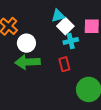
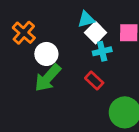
green arrow: (28, 62) -> (48, 78), turned -45
red rectangle: (64, 64) -> (94, 81), turned -32

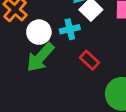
cyan cross: (102, 51) -> (70, 29), moved

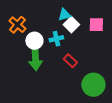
green arrow: (40, 57) -> (35, 59), turned -45

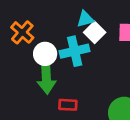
cyan cross: (56, 39) -> (75, 51), size x1.5
red rectangle: (70, 61) -> (68, 105), moved, turned -40

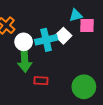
cyan triangle: (85, 19) -> (76, 15), moved
white square: (95, 32) -> (63, 36), moved

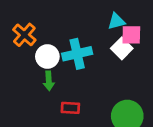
white square: (63, 36) -> (122, 48), moved
green arrow: (25, 60) -> (49, 81), size x0.6

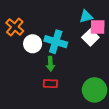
cyan cross: (77, 54) -> (56, 42), turned 30
green arrow: (49, 81) -> (50, 64), moved

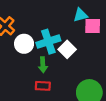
white square: (90, 37) -> (67, 49), moved
cyan cross: (56, 42) -> (48, 42), turned -35

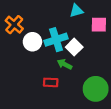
cyan triangle: (80, 15) -> (76, 11), moved
green arrow: (43, 65) -> (65, 64), moved, turned 120

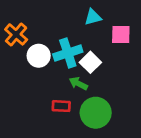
green circle: (96, 89) -> (96, 113), moved

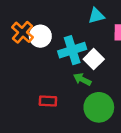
white circle: (39, 56) -> (40, 36), moved
red rectangle: (61, 106) -> (48, 101), moved

